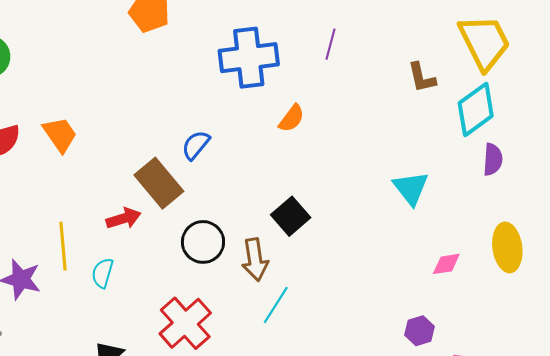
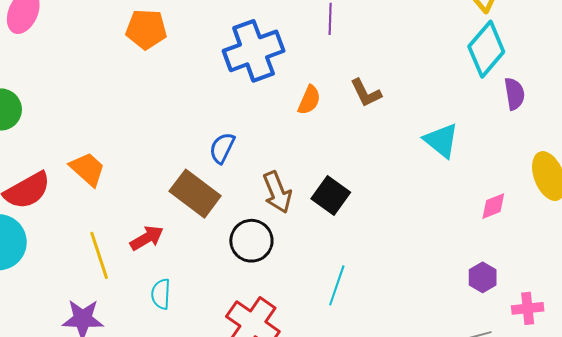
brown L-shape: (422, 77) -> (366, 93), moved
red arrow: (124, 218) -> (147, 238), moved
yellow line: (63, 246) -> (99, 255), moved
brown arrow: (255, 260) -> (277, 192), moved

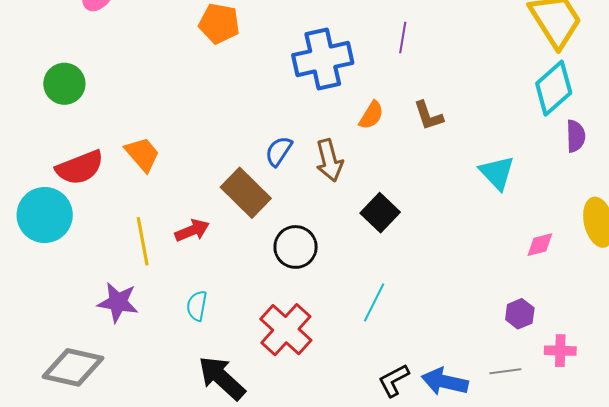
brown arrow: (277, 192) -> (329, 160), moved
cyan semicircle: (161, 294) -> (197, 306), moved

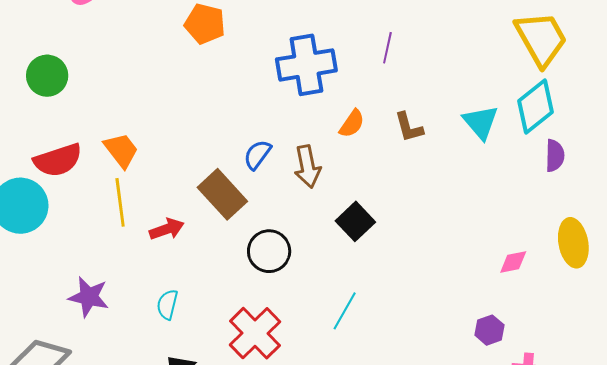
cyan triangle: (497, 173) -> (481, 122), moved
yellow line: (143, 241) -> (120, 202), moved

